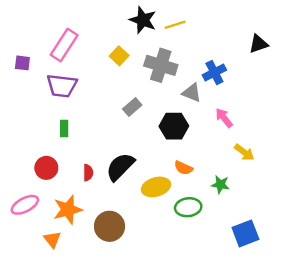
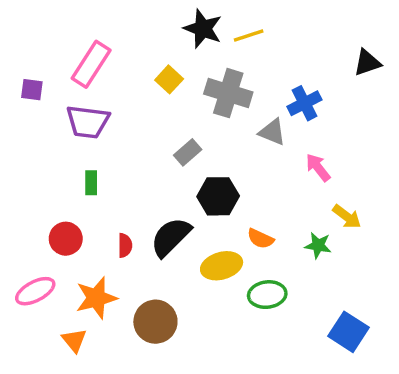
black hexagon: (174, 126) -> (218, 196), moved
green star: (220, 185) -> (318, 245), moved
blue square: (245, 233) -> (349, 332), turned -36

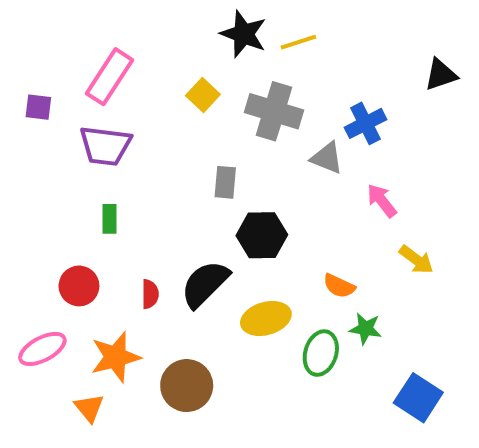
gray rectangle: (188, 152) -> (225, 182), turned -44
orange semicircle: (260, 239) -> (339, 286), moved
green star: (318, 245) -> (365, 329), moved
green ellipse: (267, 295) -> (321, 353), turned -66

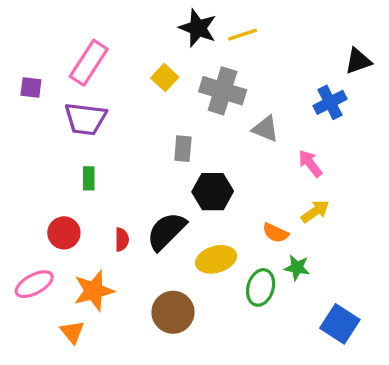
blue cross: (365, 123) -> (330, 102), moved
yellow arrow: (416, 260) -> (315, 211), moved, turned -72
brown circle: (187, 386) -> (173, 312), moved

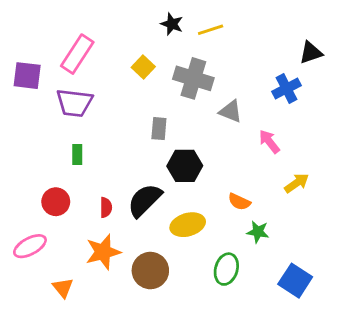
black star: (198, 28) -> (172, 24), size x0.7
purple square: (31, 87) -> (27, 76), size x1.5
yellow arrow: (315, 211) -> (297, 183), moved
green ellipse: (261, 287) -> (226, 269), moved
orange star: (94, 291) -> (103, 252), moved

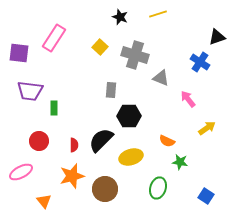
yellow line: (211, 30) -> (158, 14), moved
blue cross: (287, 88) -> (200, 62), turned -30
purple trapezoid: (74, 103) -> (30, 91), moved
blue square: (295, 281) -> (206, 196), size x0.7

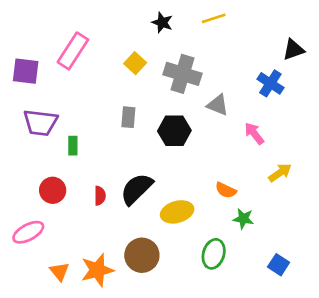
gray rectangle: (111, 90) -> (128, 117), moved
black hexagon: (129, 116) -> (174, 131), moved
orange star: (72, 176) -> (97, 270), moved

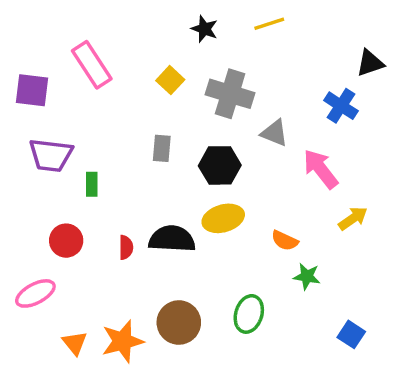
pink rectangle: (73, 51) -> (92, 65), turned -66
pink arrow: (254, 133) -> (320, 169), size x1.4
black semicircle: (136, 189) -> (172, 239), turned 48
yellow ellipse: (177, 212) -> (223, 218), moved
green ellipse: (214, 254) -> (249, 314), moved

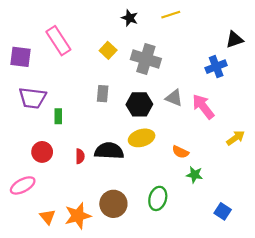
blue cross: (341, 106) -> (216, 67), turned 36
gray triangle: (274, 133) -> (174, 98), moved
yellow arrow: (353, 218) -> (236, 138), moved

